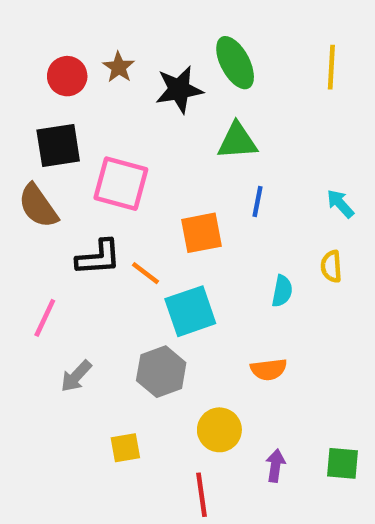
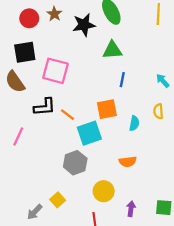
orange square: (201, 233) -> (107, 109), moved
gray arrow: (76, 376) -> (35, 212), moved
yellow square: (125, 448) -> (58, 200), turned -32

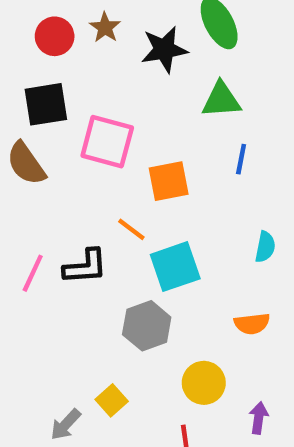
black L-shape: (45, 107) -> (85, 267), moved
orange square: (107, 109) -> (169, 181), moved

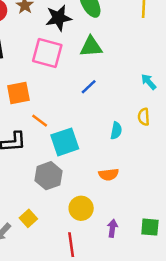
pink square: (107, 142) -> (47, 53), moved
blue line: (241, 159) -> (89, 87), moved, turned 36
orange square: (169, 181) -> (18, 93), moved

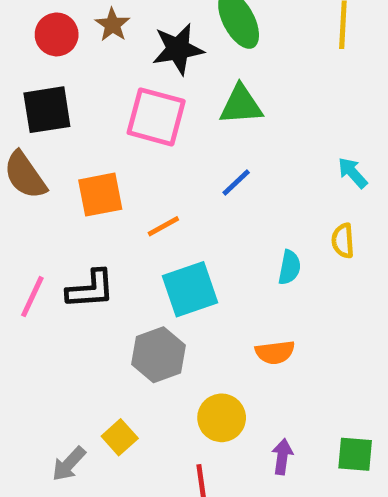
orange line: (40, 121) -> (163, 226), moved, turned -66

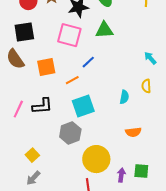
blue line: (236, 182) -> (88, 62), moved
orange semicircle: (275, 352) -> (133, 132), moved
yellow circle: (222, 418) -> (96, 159), size x1.4
yellow square: (120, 437) -> (32, 155), moved
green square: (355, 454) -> (141, 171), moved

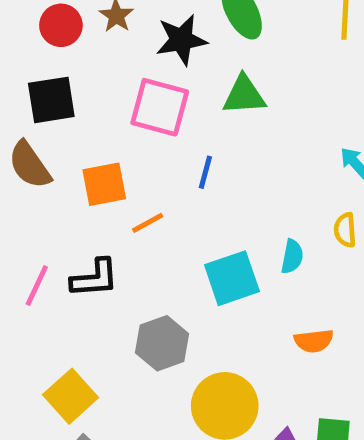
blue line: (88, 62) -> (205, 172), turned -32
orange line: (72, 80) -> (148, 223), moved
cyan square: (83, 106) -> (232, 278), moved
yellow square: (32, 155) -> (71, 396), size x1.5

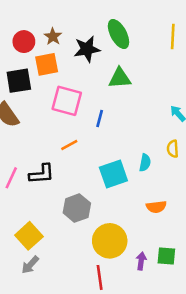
pink square: (160, 107) -> (67, 101), moved
orange square: (104, 184) -> (47, 64), moved

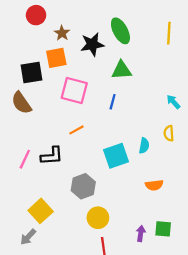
red circle: (24, 42) -> (36, 15), moved
blue line: (100, 119) -> (113, 102), moved
yellow circle: (110, 241) -> (98, 218), moved, size x0.7
gray arrow: (30, 265) -> (28, 237), moved

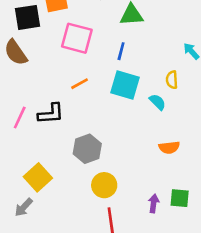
yellow semicircle: (169, 133) -> (172, 80), moved
cyan semicircle: (144, 146) -> (158, 102), turned -56
cyan square: (116, 156) -> (125, 85), moved, turned 35

